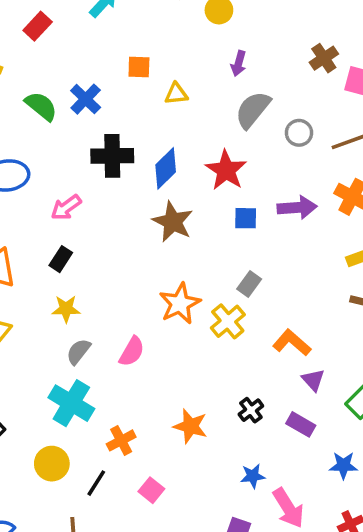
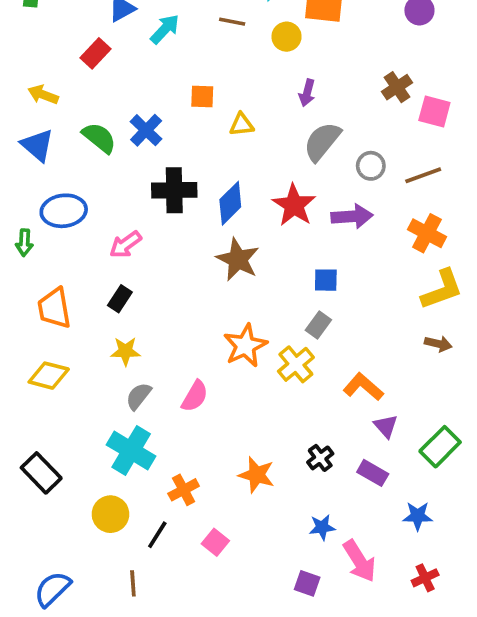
purple arrow: (297, 207) -> (352, 216), moved
blue square: (246, 218) -> (326, 280), moved

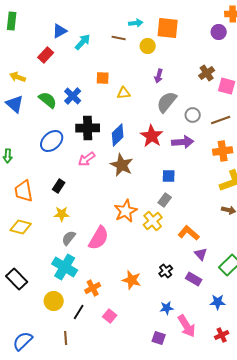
blue ellipse: (64, 211) -> (52, 141), moved, turned -35
orange cross: (427, 233) -> (223, 151), turned -36
pink arrow: (125, 244) -> (87, 159), moved
pink semicircle: (195, 396) -> (99, 238), size x1.4

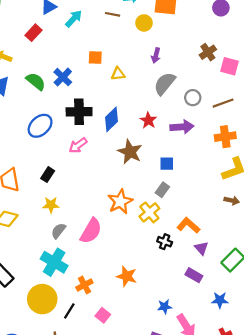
red star: (152, 136) -> (148, 120), size x0.7
brown star: (122, 165) -> (130, 152), moved
black cross: (166, 271) -> (165, 242), moved, turned -32
yellow circle: (54, 301) -> (42, 299), size x1.4

